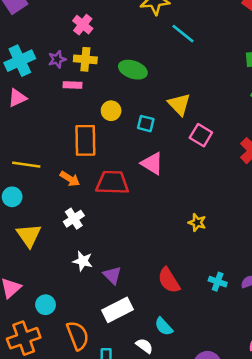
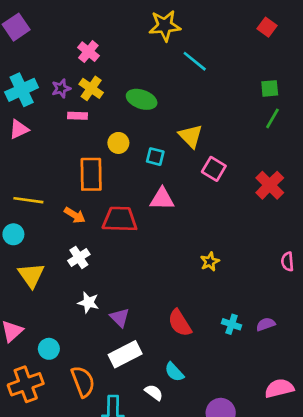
yellow cross: (85, 59) -> (91, 88), turned 30
pink triangle: (152, 163) -> (162, 199), turned -30
yellow star: (197, 223) -> (210, 262), turned 30

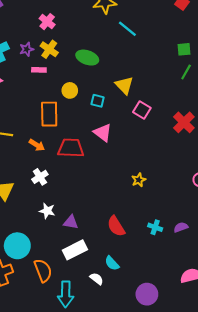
pink triangle: (162, 199) -> (103, 133), turned 36
purple triangle: (120, 317) -> (71, 222), turned -35
cyan circle: (49, 349) -> (17, 246), size x1.6

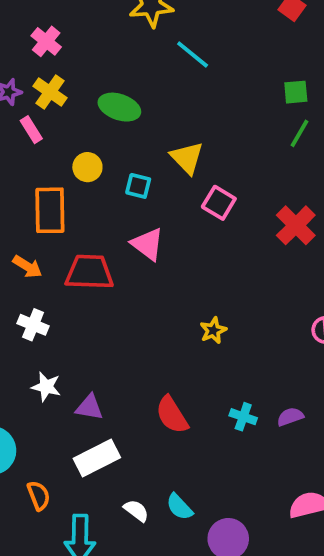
pink rectangle: (39, 70) -> (31, 130), turned 56
white cross: (40, 177) -> (33, 325), turned -35
cyan semicircle: (112, 263) -> (179, 507), moved
orange semicircle: (43, 270) -> (39, 496), size x0.7

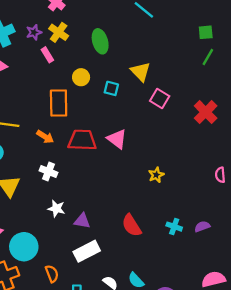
green ellipse: (119, 107) -> (100, 41), turned 55
pink triangle: (148, 244) -> (117, 139), moved

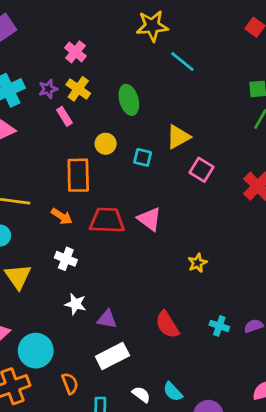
yellow triangle: (141, 72) -> (178, 137), turned 45

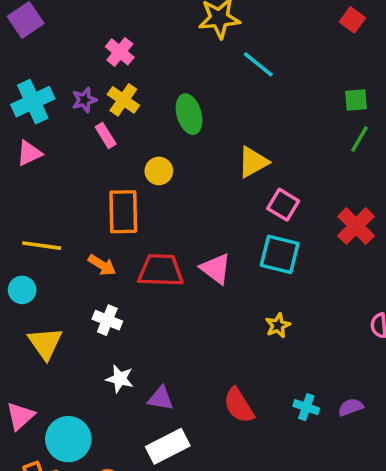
cyan square: (143, 157) -> (280, 254), moved, size x1.6

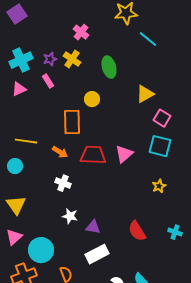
pink cross: (120, 52) -> (81, 32), moved
pink rectangle: (106, 135) -> (48, 81), moved
pink triangle: (216, 269) -> (124, 154), turned 42
yellow triangle: (45, 343) -> (16, 205), moved

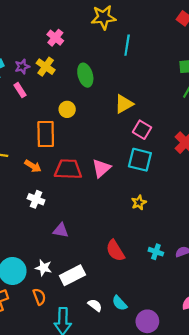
cyan line: (148, 39) -> (127, 45), turned 60
white star: (70, 216) -> (44, 268), moved
purple triangle: (93, 227) -> (61, 230), moved

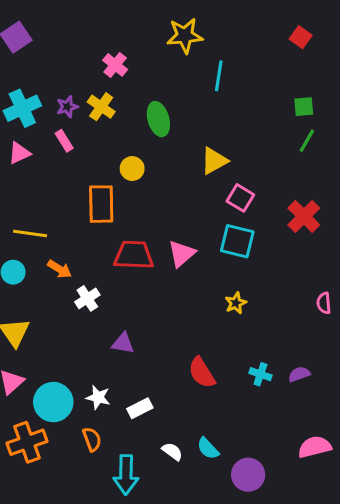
orange arrow: (33, 166) -> (59, 269), moved
white cross: (36, 199) -> (87, 298), turned 35
white rectangle: (72, 275) -> (140, 408), size x0.7

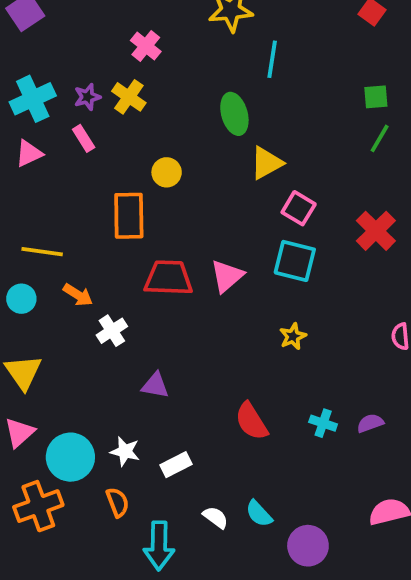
green ellipse: (158, 119) -> (234, 114), moved

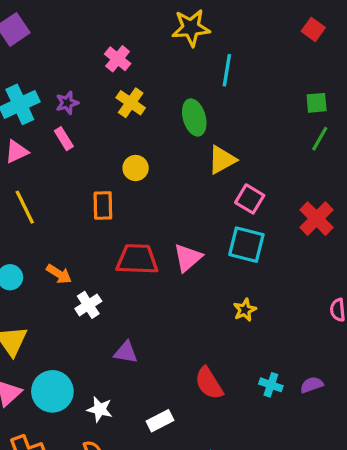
yellow cross: (129, 97) -> (131, 103), moved
orange rectangle: (129, 216) -> (103, 206), size x0.7
yellow line: (42, 252) -> (25, 207), moved, turned 56
cyan circle: (70, 457) -> (52, 391), moved
white rectangle: (176, 465) -> (160, 421), moved

